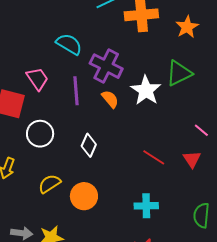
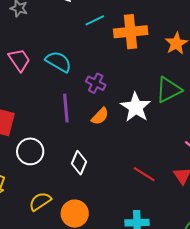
purple cross: (106, 66) -> (96, 83), size x0.6
pink trapezoid: (37, 79) -> (19, 60), moved
orange semicircle: (110, 99) -> (100, 116), turned 84

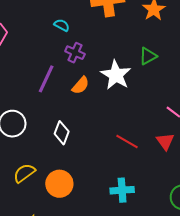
cyan semicircle: (58, 62) -> (62, 25), moved, size x0.6
green triangle: (169, 90) -> (148, 56), size x0.7
purple line: (66, 108) -> (46, 79), turned 32

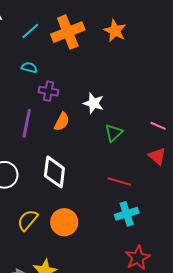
green triangle: (148, 56) -> (114, 133), moved
white star: (116, 75) -> (94, 103), size x0.7
white diamond: (62, 133) -> (54, 172), size x1.4
red line: (127, 141) -> (119, 181), moved

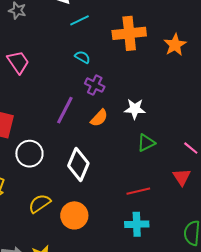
cyan line: (30, 31) -> (80, 20), moved
white star: (94, 103) -> (135, 109), turned -30
red line: (119, 181) -> (138, 191), turned -45

